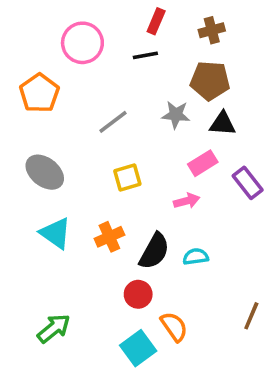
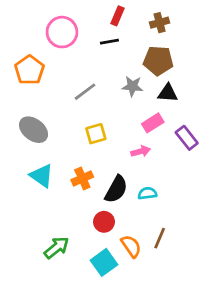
brown line: (251, 316) -> (160, 238), moved
green arrow: (54, 328) -> (57, 248), moved

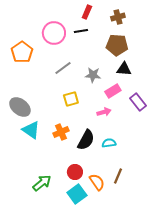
pink circle: (62, 32) -> (54, 33), moved
gray star: (132, 86) -> (93, 75), moved
gray ellipse: (34, 130) -> (20, 107), moved
red circle: (104, 222) -> (75, 172), moved

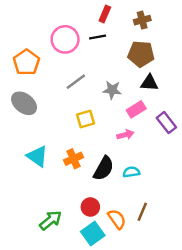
gray ellipse: (20, 107) -> (24, 103), moved

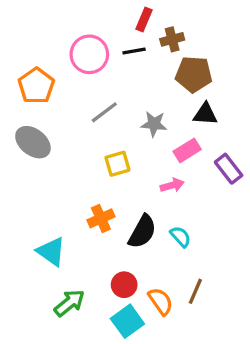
brown cross: (142, 20) -> (172, 39), moved
cyan triangle: (37, 156) -> (51, 252), moved
cyan semicircle: (131, 172) -> (180, 237), turned 56

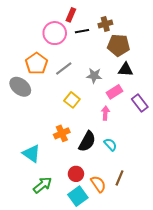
red rectangle: (144, 20) -> (71, 15), moved
orange pentagon: (36, 86) -> (36, 63), moved
yellow square: (117, 164) -> (72, 100), turned -35
pink arrow: (172, 185) -> (105, 113), turned -72

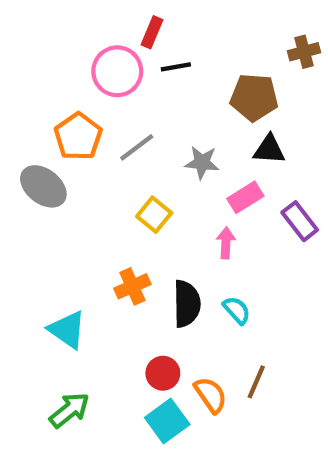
brown cross: (105, 24) -> (304, 52), moved
black semicircle: (87, 141) -> (187, 304), turned -30
green arrow: (43, 185) -> (69, 410), moved

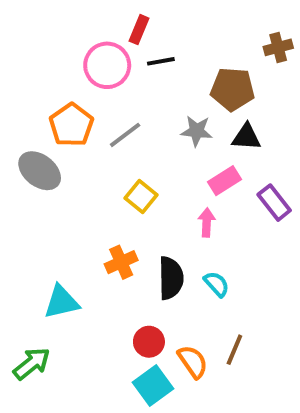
gray star: (202, 163) -> (197, 131), moved
cyan triangle: (67, 330) -> (61, 302), turned -48
green arrow: (69, 410) -> (32, 364), moved

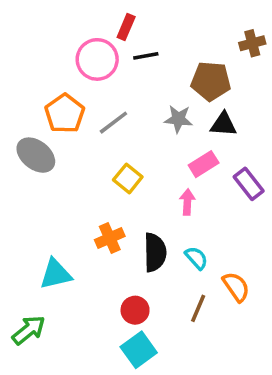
brown line: (234, 350) -> (198, 308), moved
orange semicircle: (193, 362) -> (236, 287), moved

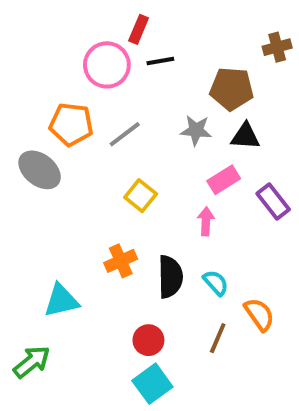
orange pentagon: (65, 114) -> (71, 124), turned -30

